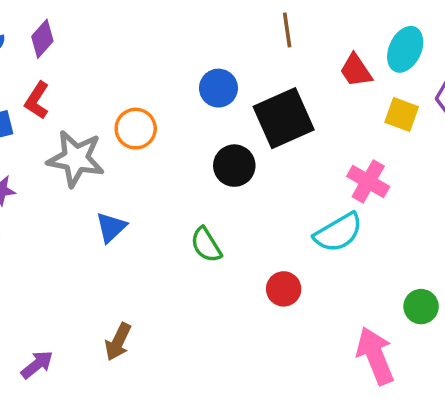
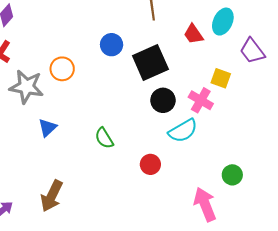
yellow square: (402, 115) -> (221, 78), moved
black circle: (234, 166) -> (163, 100), moved
brown arrow: (118, 342) -> (52, 196), size x1.4

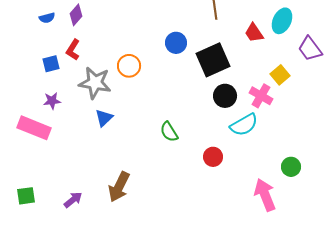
yellow square: (221, 78) -> (280, 75), turned 30
blue triangle: (47, 128) -> (104, 118), moved

